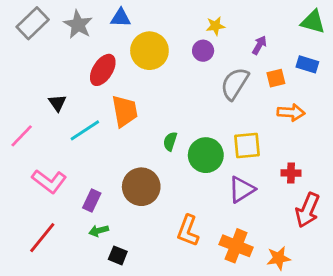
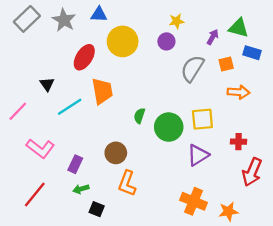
green triangle: (313, 22) -> (238, 28), moved
brown circle: (141, 187) -> (116, 153), size x0.7
orange L-shape: (188, 231) -> (127, 183), moved

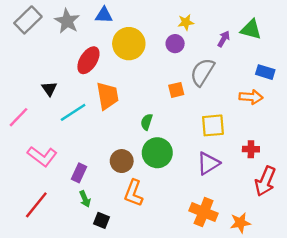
blue rectangle: (252, 53) -> (265, 72), moved
orange square: (226, 64) -> (176, 90), moved
green circle: (169, 127) -> (157, 153), moved
green arrow: (81, 189) -> (85, 199), turned -98

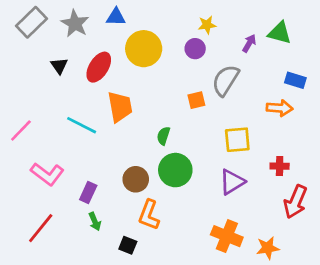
black triangle: (49, 89) -> (59, 66), moved
cyan line: (73, 112) -> (82, 125), turned 60
black square: (102, 220) -> (128, 245), moved

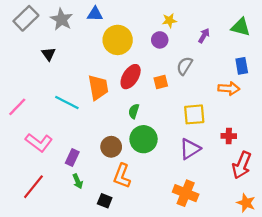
green triangle: (280, 33) -> (241, 27), moved
red ellipse: (99, 67) -> (131, 77), moved
gray semicircle: (225, 80) -> (185, 66), size x0.7
blue rectangle: (295, 80) -> (242, 66), turned 63
orange star: (268, 248) -> (246, 203), moved, turned 30

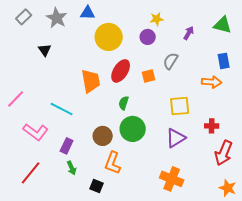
gray rectangle: (26, 18) -> (24, 17), size x0.7
cyan line: (67, 103) -> (62, 109), moved

